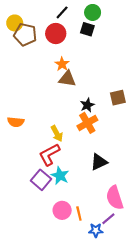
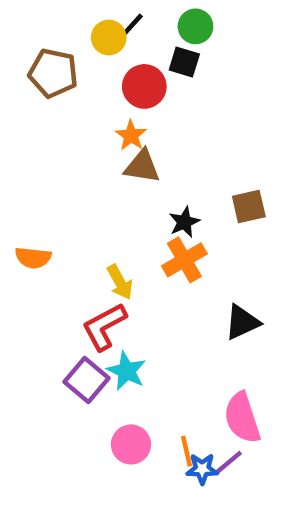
yellow circle: (15, 23) -> (109, 38), moved
red circle: (56, 34) -> (144, 86), moved
black triangle: (99, 162) -> (242, 322), moved
orange line: (79, 213) -> (187, 451), moved
blue star: (96, 230) -> (202, 469), moved

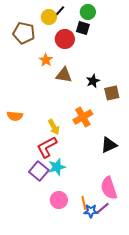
orange star: (131, 135) -> (46, 60), moved
black star: (184, 222) -> (93, 81), moved
cyan star: (127, 371) -> (57, 167), turned 30

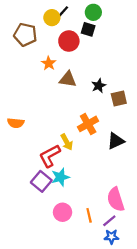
yellow arrow: (54, 127) -> (67, 142), moved
black triangle: (109, 145) -> (116, 141), moved
blue star: (91, 211) -> (111, 237), moved

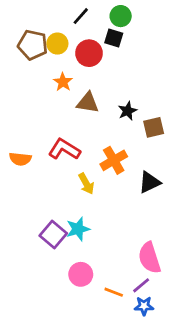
yellow circle: (52, 18) -> (57, 44), moved
red L-shape: (50, 156) -> (64, 149), moved, turned 60
orange line: (89, 215) -> (114, 292), moved, turned -56

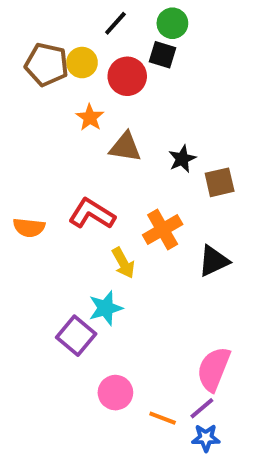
cyan star: (78, 229) -> (106, 308), moved
pink semicircle: (149, 258) -> (214, 369), turned 40

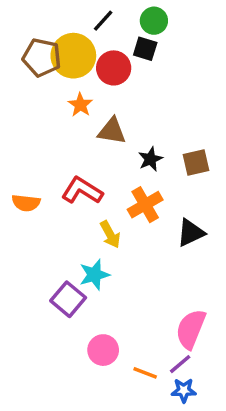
yellow circle: (82, 63) -> (73, 56), size x1.6
black star: (182, 159) -> (150, 159), moved

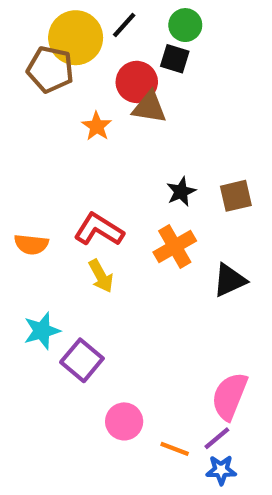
yellow circle: (73, 56) -> (76, 38), moved
brown triangle: (112, 131) -> (149, 107), moved
yellow arrow: (110, 234) -> (101, 276), moved
cyan star: (94, 275) -> (42, 331), moved

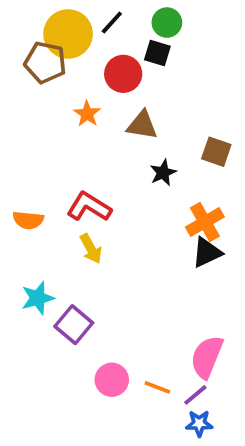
brown triangle: (149, 107) -> (142, 125), moved
brown square: (236, 196) -> (216, 152), moved, turned 32
orange cross: (175, 246) -> (205, 222), moved
orange line: (175, 449) -> (157, 387), moved

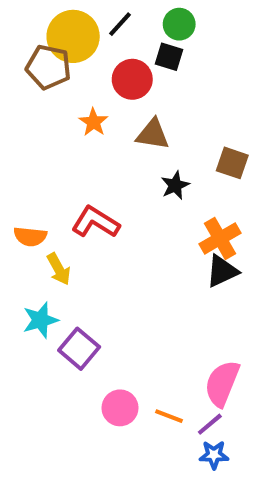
yellow arrow: (91, 249) -> (59, 269), moved

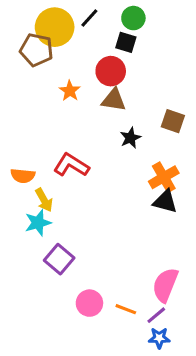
red circle: (132, 79) -> (111, 71), moved
black triangle: (222, 271) -> (165, 201), turned 40
cyan star: (40, 320) -> (38, 223), moved

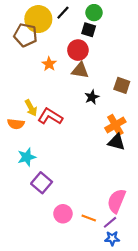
yellow arrow: (44, 200) -> (31, 108), moved

